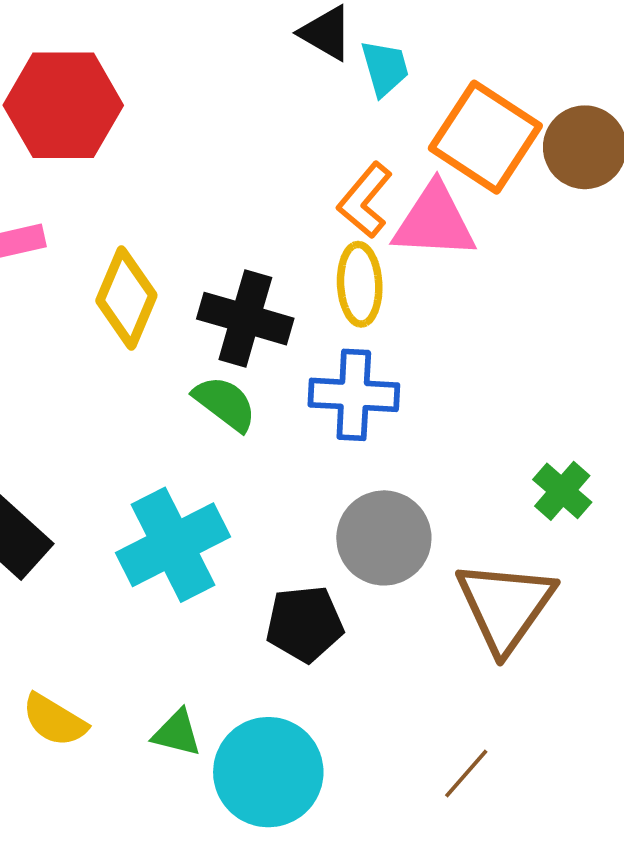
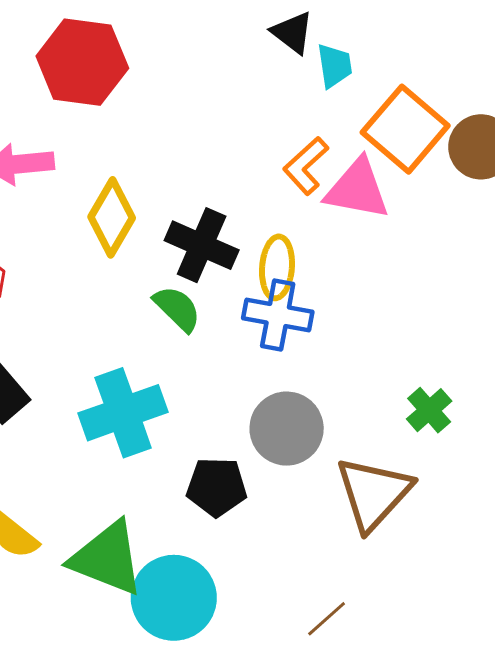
yellow ellipse: (360, 284) -> (277, 267), moved
green triangle: (177, 733) -> (107, 558), size x2.0

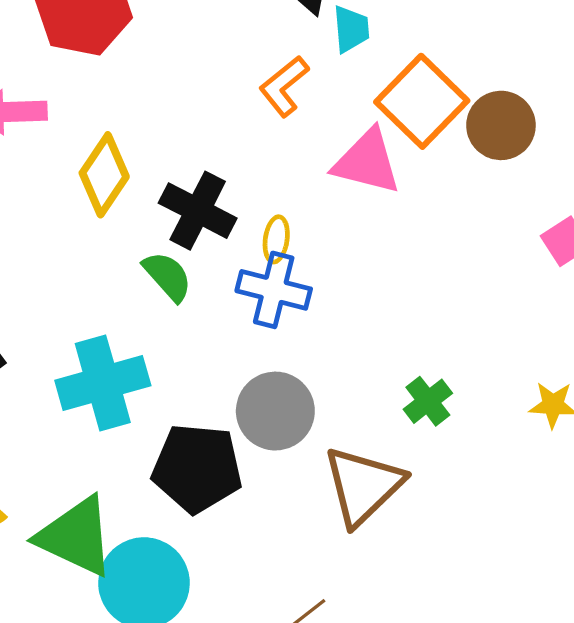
orange L-shape: (306, 166) -> (284, 86), moved
yellow ellipse: (277, 267) -> (276, 239), size x0.7
black pentagon: (217, 487) -> (197, 468), size x1.4

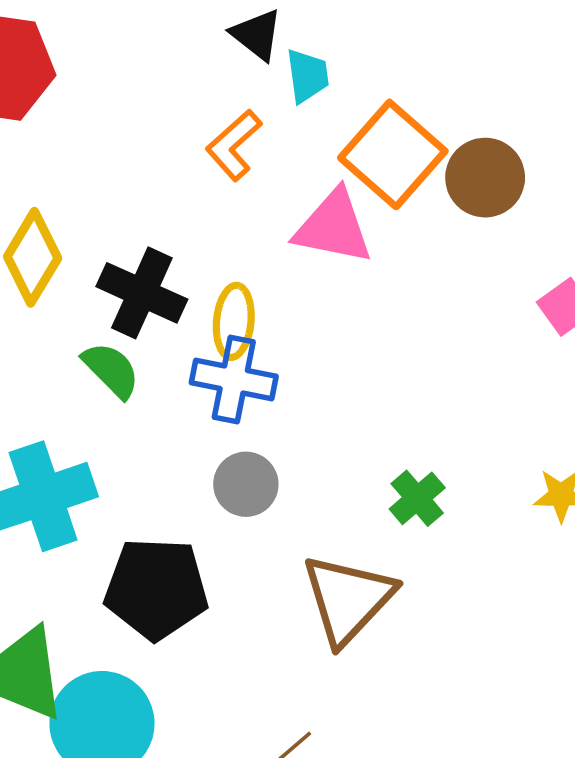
yellow ellipse: (276, 239) -> (234, 321), size x1.4
gray circle: (275, 411) -> (246, 484), moved, size x0.7

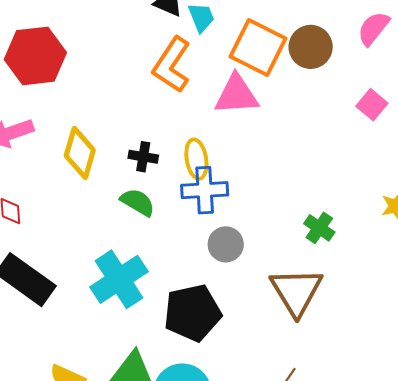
orange L-shape: (234, 145) -> (172, 65), size x1.4
black cross: (142, 293) -> (143, 157), size x0.6

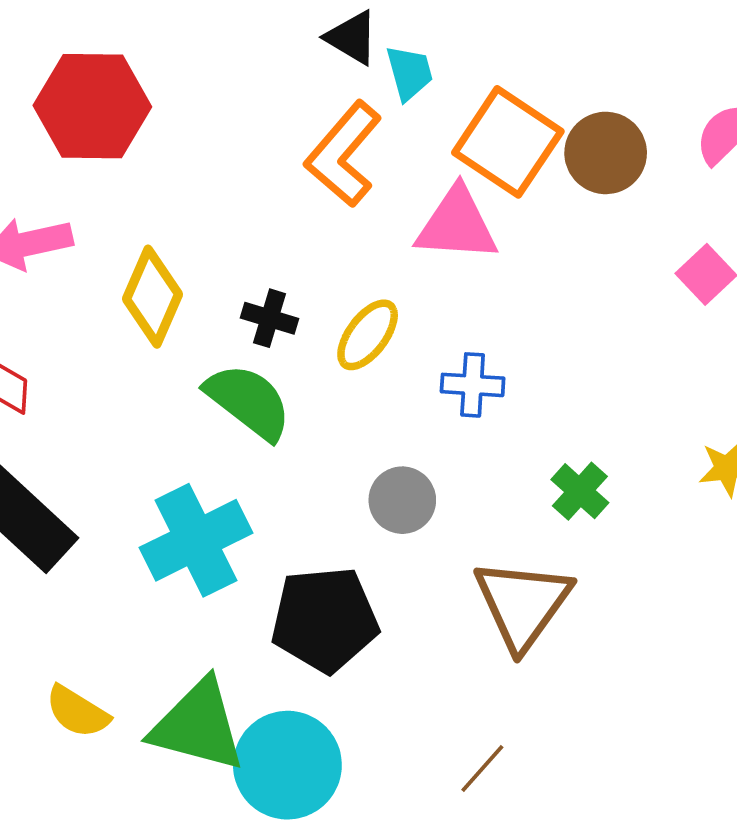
yellow ellipse: (196, 159) -> (368, 335), turned 39
blue cross: (205, 190) -> (473, 385), moved, size x0.7
green semicircle: (138, 202) -> (248, 401), size x1.4

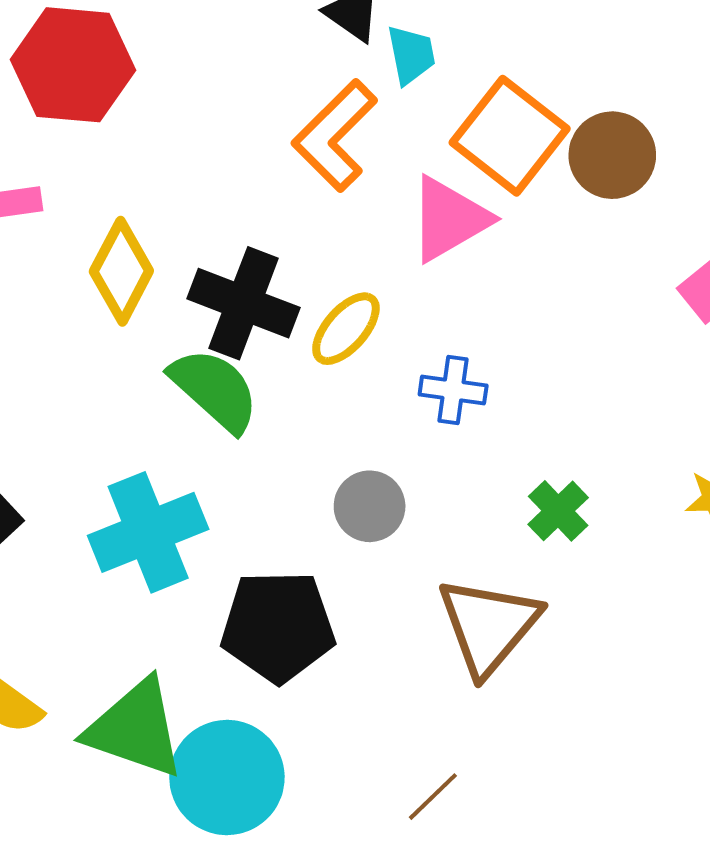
pink triangle: (457, 224) -> (449, 219), turned -38
black cross: (269, 318) -> (244, 303), size x1.8

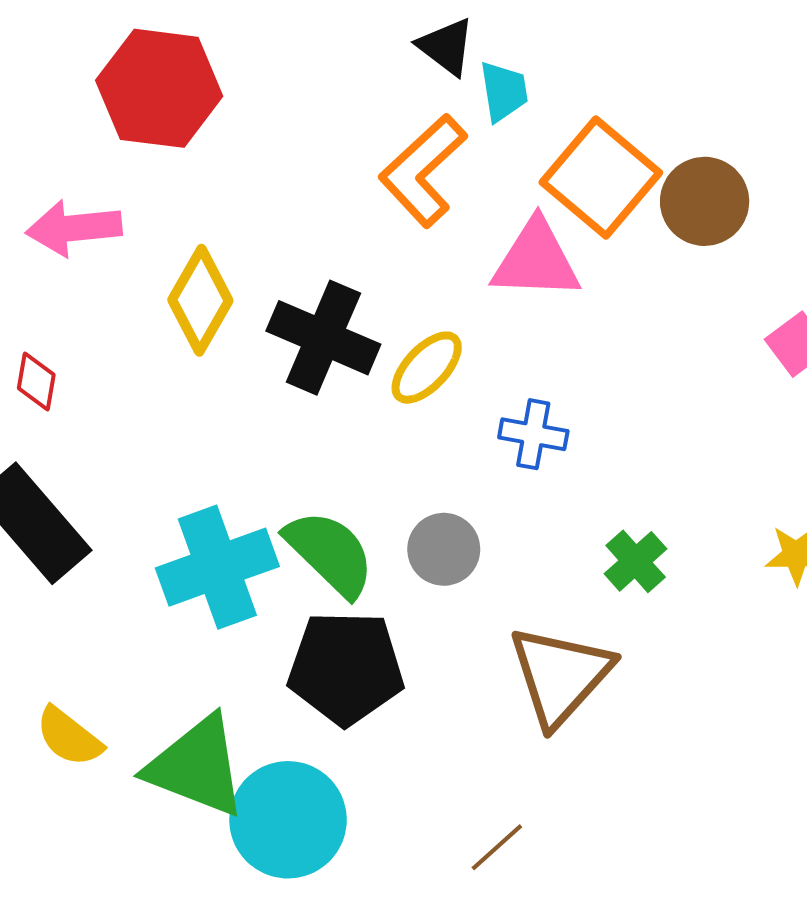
pink triangle: (449, 219) -> (536, 260), turned 30
green semicircle: (215, 390) -> (330, 553), moved

